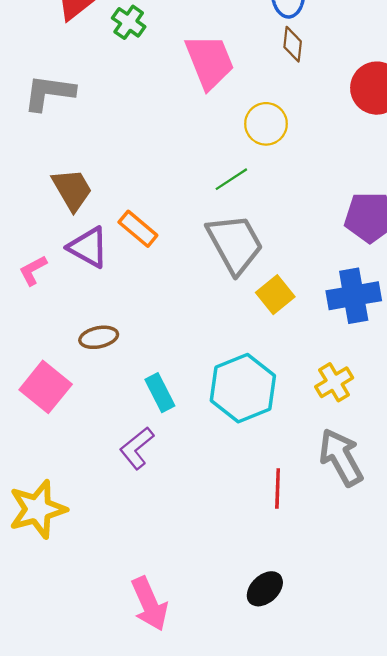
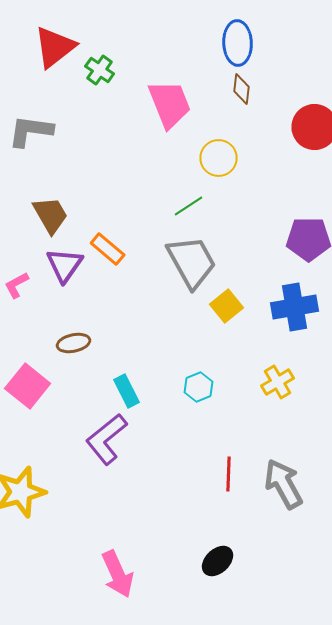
purple triangle: (88, 247) -> (65, 265), turned 36
cyan hexagon: (243, 388) -> (199, 387), size x0.5
purple L-shape: (137, 448) -> (107, 439), size x1.4
gray arrow: (341, 457) -> (284, 484), moved

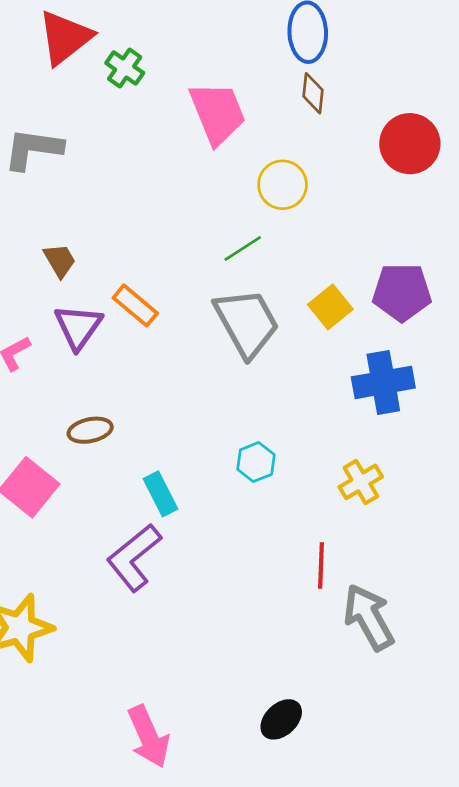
brown trapezoid: (51, 215) -> (60, 260), size x0.7
yellow square: (227, 306) -> (330, 307), moved
cyan hexagon: (199, 387) -> (256, 462), moved
red line: (229, 474) -> (321, 566), moved

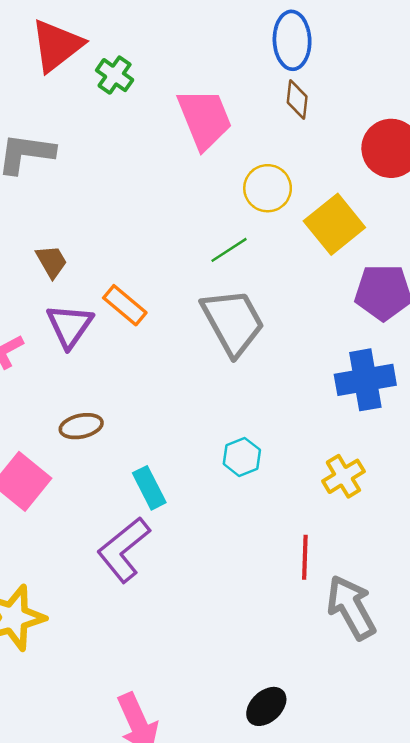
yellow square: (330, 307) -> (334, 224), moved, size x1.4

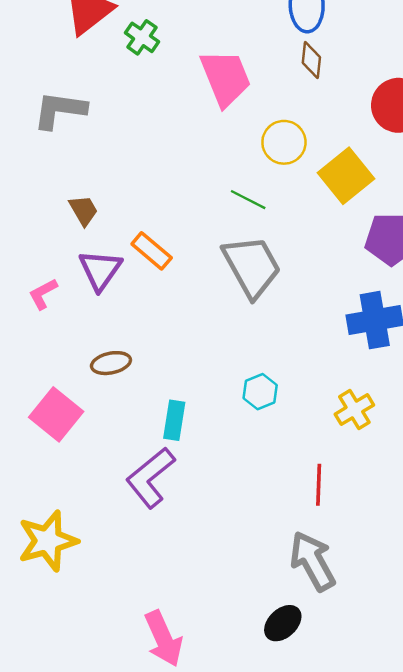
green line: (229, 250) -> (248, 200), turned 60
cyan rectangle: (149, 488) -> (174, 420), turned 36
gray arrow: (351, 607) -> (313, 561), moved

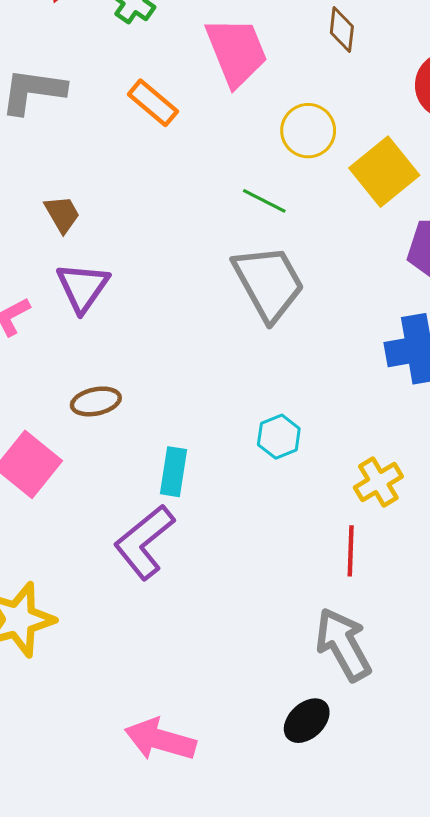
orange rectangle: (152, 251) -> (153, 103), moved
yellow cross: (354, 410) -> (378, 482), moved
pink arrow: (163, 639) -> (160, 740), turned 130

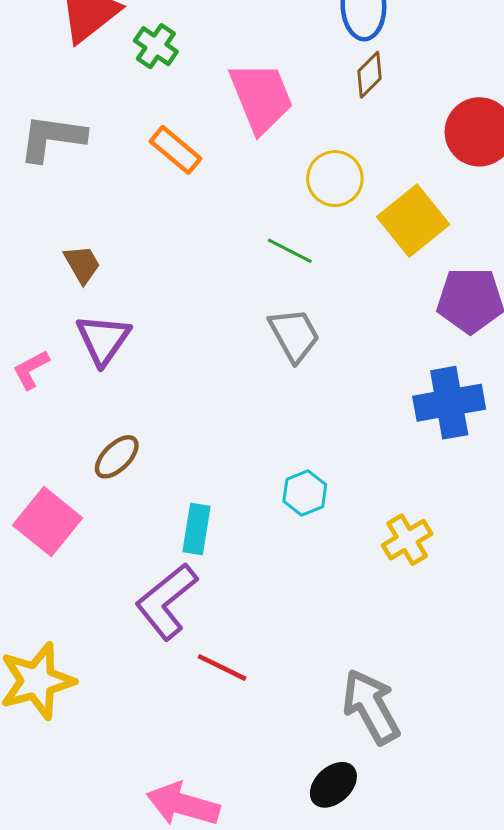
brown diamond: (342, 30) -> (369, 75), turned 39
gray trapezoid: (269, 283) -> (294, 335), size x0.7
brown ellipse: (96, 401) -> (117, 457), turned -33
red line: (351, 551) -> (222, 667), moved, turned -66

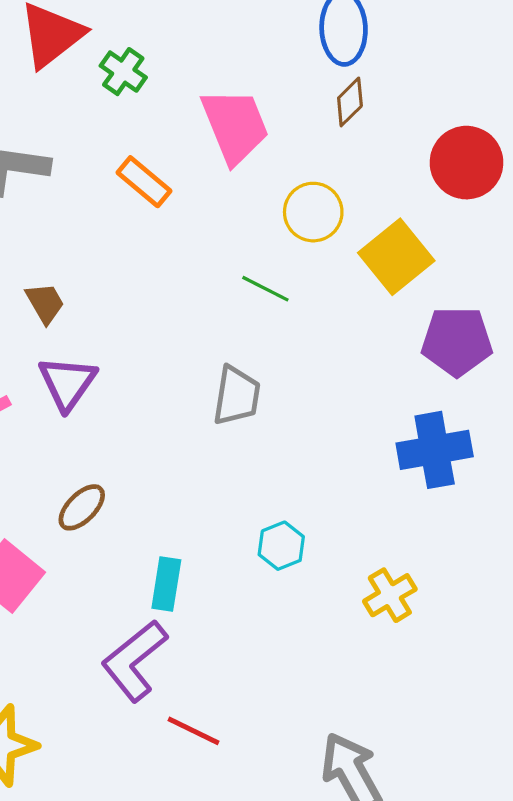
gray trapezoid: (294, 335) -> (237, 396), moved, turned 38

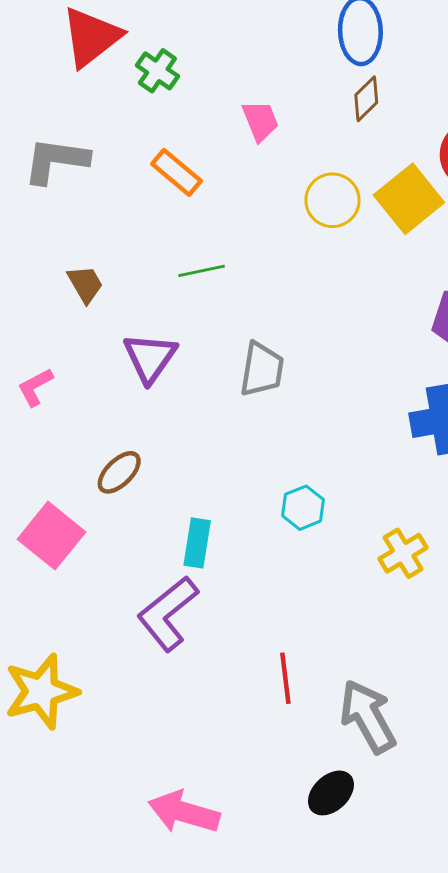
pink trapezoid: (235, 126) -> (260, 121), size x0.6
yellow square: (396, 257) -> (409, 199), moved
green line: (265, 289) -> (202, 271), moved, turned -39
purple triangle: (67, 383) -> (150, 358), moved
red line: (193, 731) -> (285, 678), moved, turned 57

